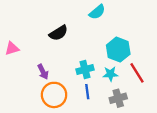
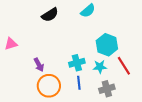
black semicircle: (58, 33) -> (50, 15), moved

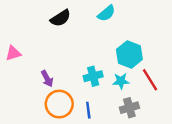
blue line: (79, 83) -> (88, 110), moved

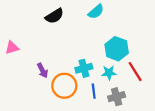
orange circle: (59, 104) -> (64, 86), moved
blue line: (88, 110) -> (94, 91), moved

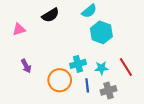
pink triangle: (12, 48) -> (19, 29), moved
cyan hexagon: (117, 49) -> (101, 32), moved
purple arrow: (42, 70) -> (26, 66), moved

